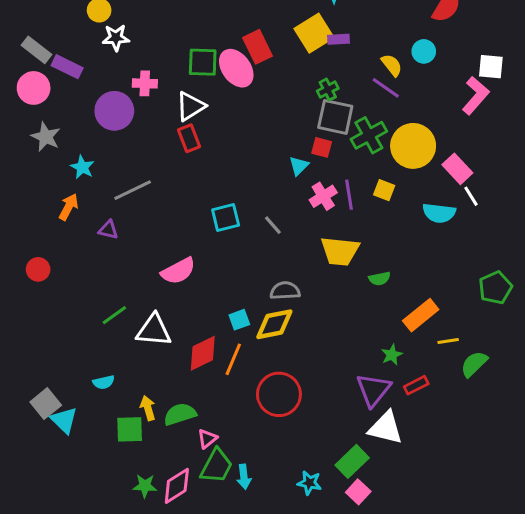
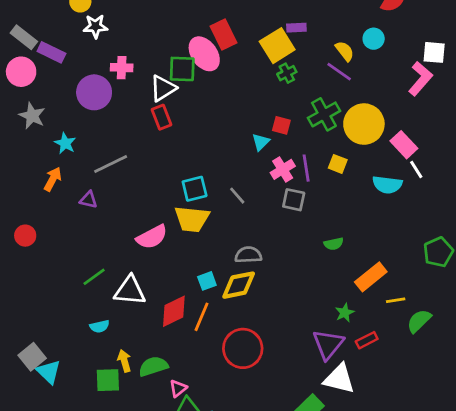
yellow square: (314, 33) -> (277, 46), moved
green square: (203, 62) -> (182, 69), moved
gray square: (335, 117) -> (294, 200), moved, size x0.7
yellow trapezoid: (340, 251) -> (192, 219), moved
cyan semicircle: (104, 382) -> (100, 326), moved

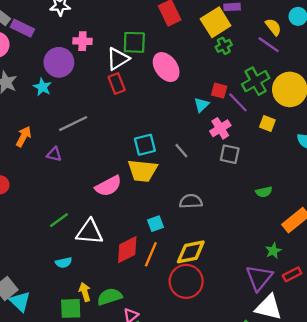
pink ellipse: (204, 54) -> (166, 67), moved
cyan star: (65, 143) -> (42, 87), moved
purple line: (306, 168) -> (238, 102), moved, turned -35
yellow diamond: (239, 285) -> (191, 252), moved

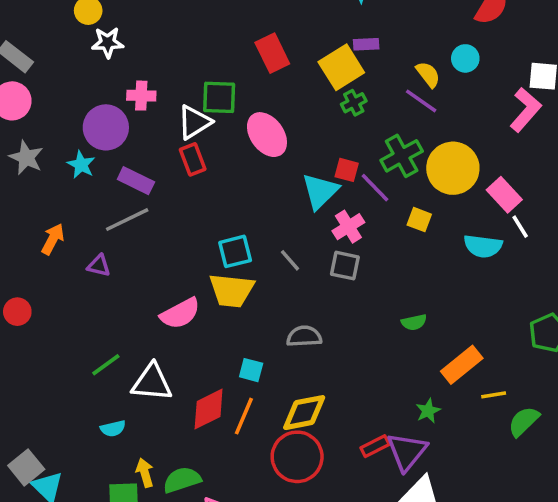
purple rectangle: (22, 28) -> (136, 181), moved
cyan triangle: (201, 105) -> (320, 191), size x1.6
gray square: (230, 154) -> (345, 266), moved
cyan square: (155, 224) -> (251, 370), turned 35
red rectangle: (292, 274) -> (375, 446), moved

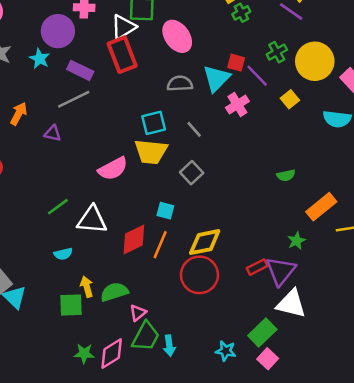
green cross: (402, 156) -> (277, 52), size x0.7
red rectangle: (193, 159) -> (122, 55), size x1.5
yellow square: (419, 220) -> (290, 99), turned 30
gray square: (345, 266) -> (192, 173), moved, turned 35
gray semicircle: (304, 336) -> (180, 84), moved

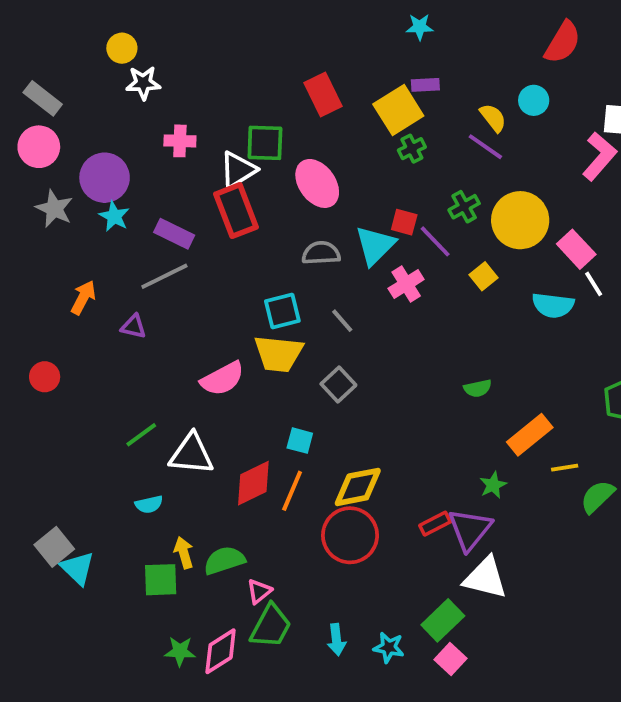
purple circle: (58, 31) -> (105, 178), moved
cyan arrow: (169, 346) -> (337, 640), moved

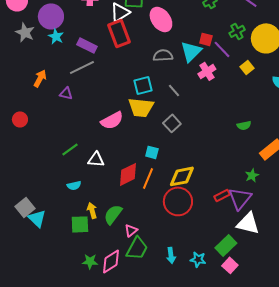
white triangle: (192, 454) -> (96, 159), size x0.7
green semicircle: (224, 560) -> (113, 214), turned -35

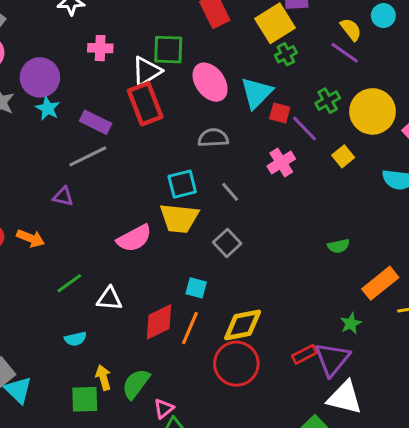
cyan triangle: (191, 51) -> (256, 93), moved
orange arrow: (40, 78) -> (31, 238), moved, turned 84

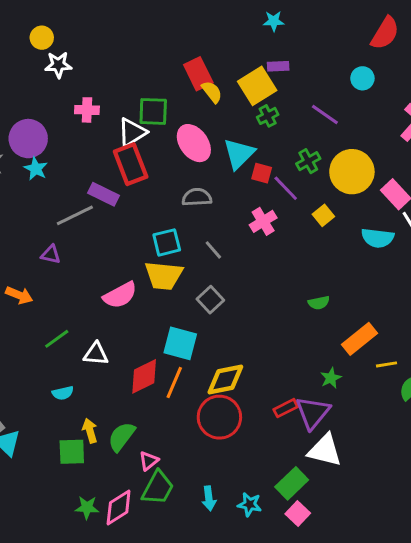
yellow semicircle: (351, 29) -> (212, 92), moved
purple rectangle: (96, 122) -> (103, 194), moved
cyan square: (196, 288) -> (180, 343), size x1.6

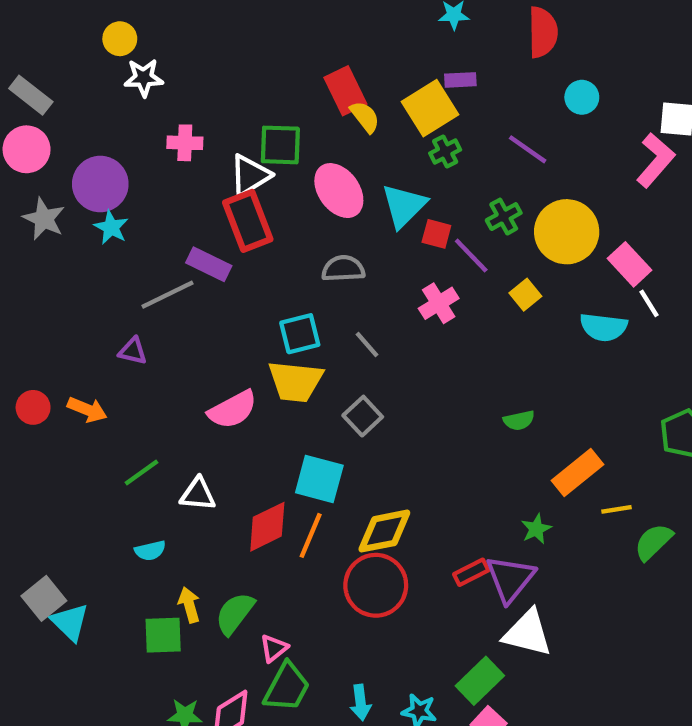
red semicircle: (385, 33) -> (543, 32), moved, turned -32

